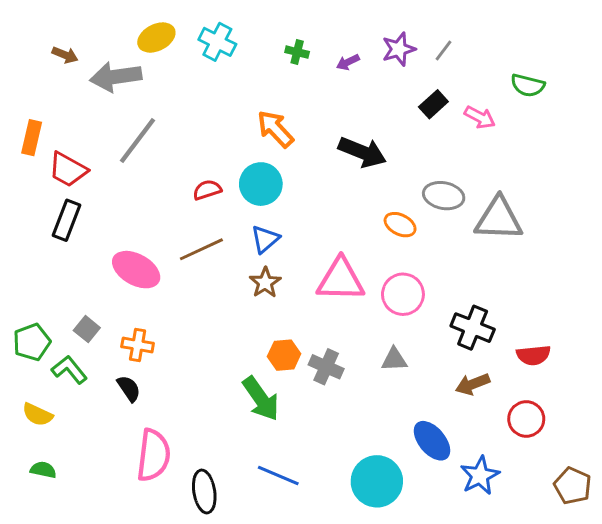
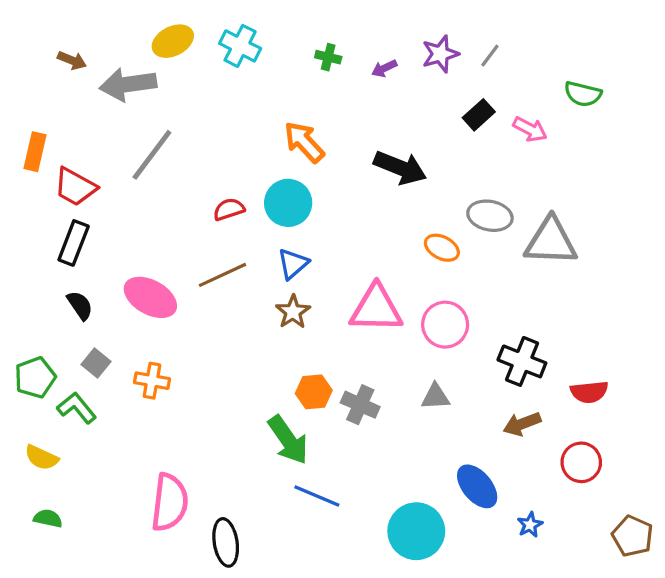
black semicircle: (129, 389) -> (80, 305), moved
blue line: (278, 476) -> (317, 496), moved
blue star: (480, 476) -> (530, 525), size x0.6

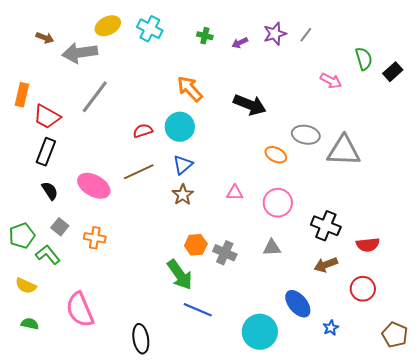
green semicircle: (583, 94) -> (364, 59), turned -120
black rectangle: (479, 115) -> (393, 72), moved
pink triangle: (376, 309) -> (235, 193), size x0.5
pink semicircle: (170, 502) -> (80, 310), moved, turned 150

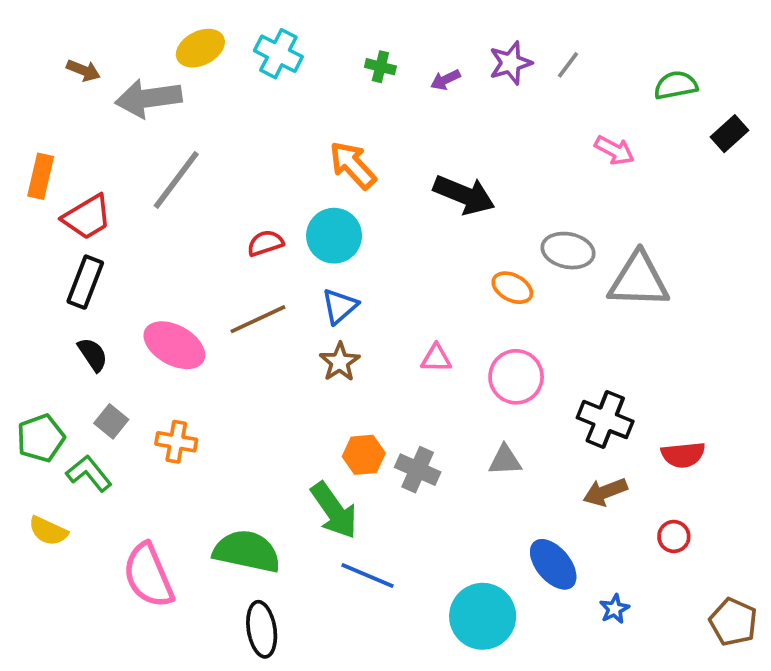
green semicircle: (364, 59) -> (676, 85), moved, turned -85
red trapezoid: (47, 117) -> (87, 217), turned -60
red circle: (363, 289) -> (674, 536), size x0.7
green semicircle: (30, 324) -> (247, 551), moved, size x2.0

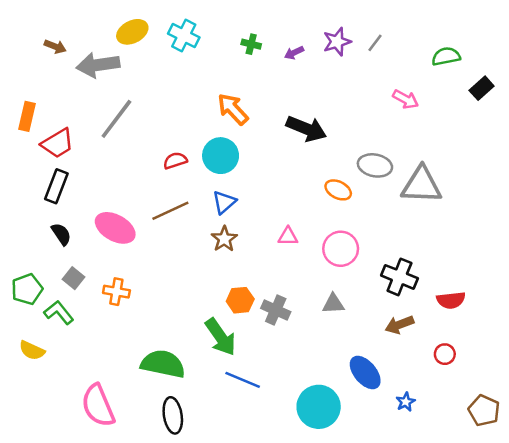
pink semicircle: (148, 575) -> (98, 406), moved

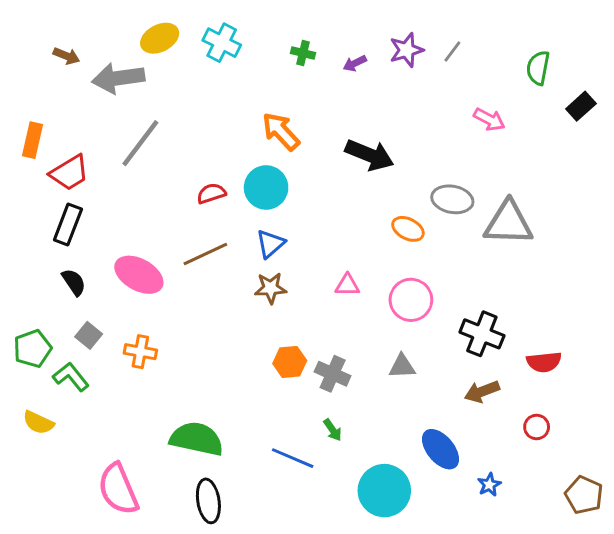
green semicircle: (446, 56) -> (538, 68), turned -68
brown star: (224, 239) -> (270, 288), turned 30
green arrow: (221, 337) -> (333, 430), moved, size x0.5

